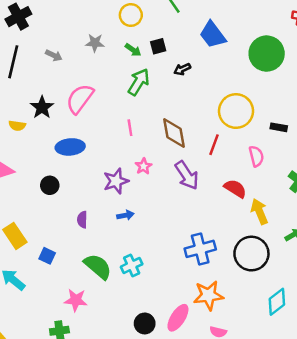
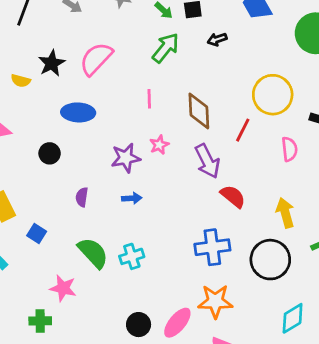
red semicircle: (235, 189) -> (233, 196), moved

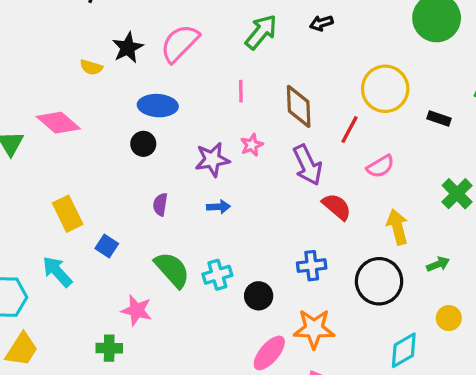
pink semicircle: (289, 149) -> (380, 166), moved, turned 65
black circle: (50, 153) -> (143, 144), moved
blue cross: (212, 247) -> (312, 266), size x0.7
black circle: (139, 325) -> (259, 296), moved

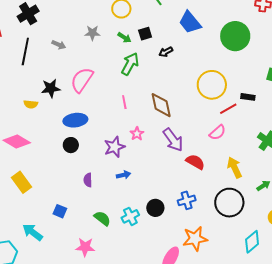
black star: (128, 48) -> (51, 88), turned 30
red line: (350, 129) -> (228, 109), moved, turned 42
yellow rectangle: (68, 214) -> (21, 182), moved
green semicircle: (172, 270) -> (102, 218), size x0.7
black circle: (259, 296) -> (155, 208), moved

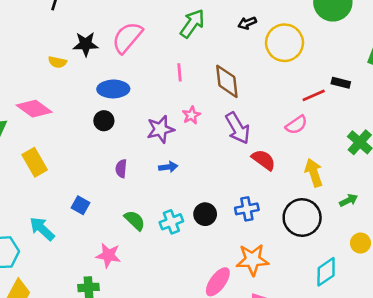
black arrow: (166, 52) -> (247, 23), moved
yellow circle: (212, 85) -> (284, 43), moved

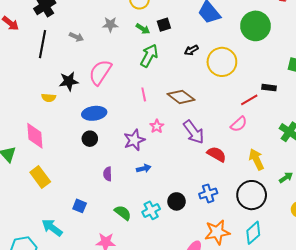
brown diamond: (227, 81) -> (181, 97), turned -40
pink diamond: (34, 109) -> (35, 136), turned 56
cyan diamond: (326, 272) -> (253, 233), moved

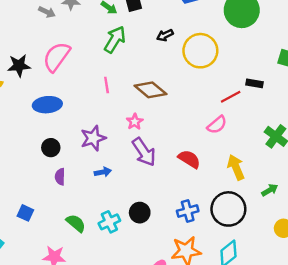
gray arrow: (76, 37) -> (47, 12), moved
pink star: (157, 126) -> (135, 122), moved
purple arrow: (194, 132) -> (144, 152), moved
black circle: (90, 139) -> (51, 148), moved
blue cross: (208, 193) -> (188, 211), moved

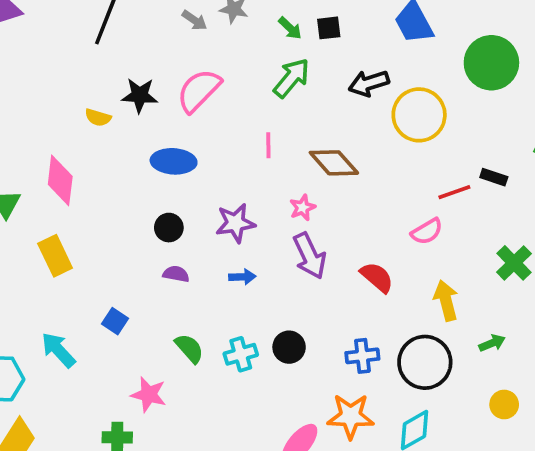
black arrow: (165, 35) -> (369, 83), size x1.5
purple semicircle: (60, 177) -> (176, 274), turned 91

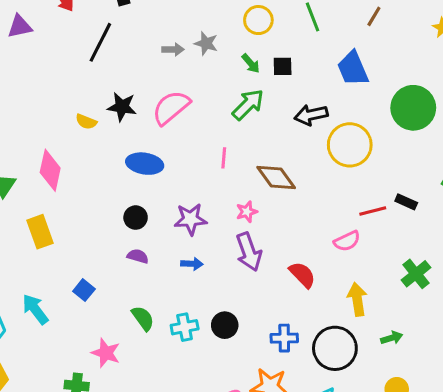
gray arrow: (194, 20) -> (173, 49), turned -40

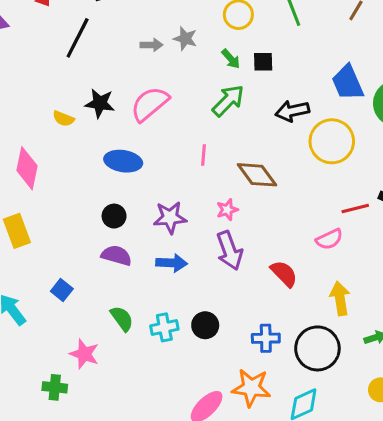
blue trapezoid: (353, 69) -> (348, 83), moved
purple semicircle: (138, 256) -> (116, 255), size x1.4
blue arrow: (192, 264) -> (172, 263), size x1.4

